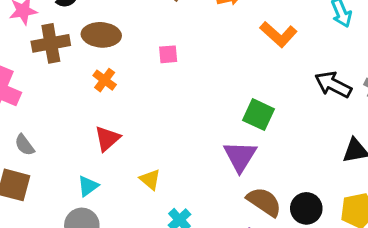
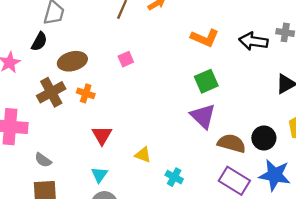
orange L-shape: (278, 34) -> (205, 38), moved
brown cross: (51, 43) -> (51, 92), moved
green square: (258, 115) -> (206, 81), turned -30

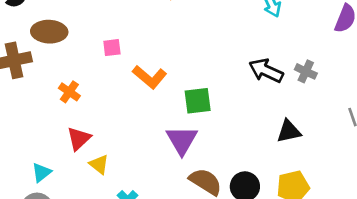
orange L-shape: (205, 38) -> (150, 77), moved
orange cross: (86, 93) -> (69, 92), moved
red triangle: (102, 135) -> (79, 138), moved

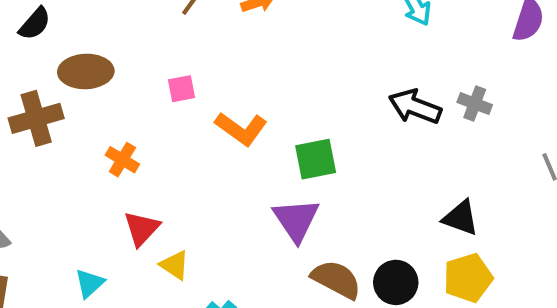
black triangle: (289, 131) -> (461, 218), moved, turned 36

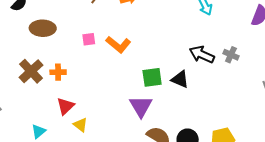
brown cross: (36, 118) -> (31, 71), moved, turned -30
orange L-shape: (241, 129) -> (118, 44), moved
orange cross: (122, 160) -> (58, 72), turned -35
black triangle: (461, 218) -> (180, 79), moved

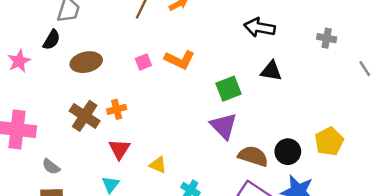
black arrow: (202, 55) -> (259, 27), moved
gray cross: (231, 55) -> (327, 38), moved
black triangle: (180, 79) -> (271, 71), moved
red triangle: (65, 106) -> (119, 149), moved

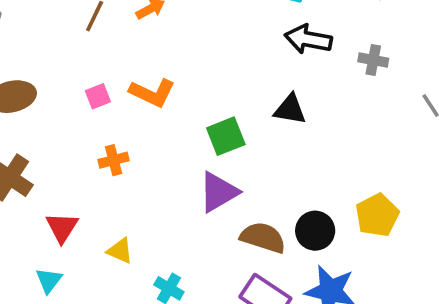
black arrow: (259, 27) -> (308, 39), moved
orange cross: (117, 109) -> (114, 160), moved
purple triangle: (224, 126) -> (218, 192), turned 44

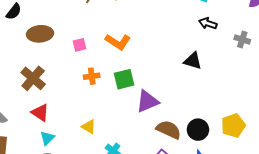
black arrow: (308, 39) -> (208, 23), size x0.7
pink square: (98, 96) -> (80, 45), moved
green square: (226, 136) -> (124, 79), moved
red triangle: (62, 227) -> (40, 113), moved, turned -36

